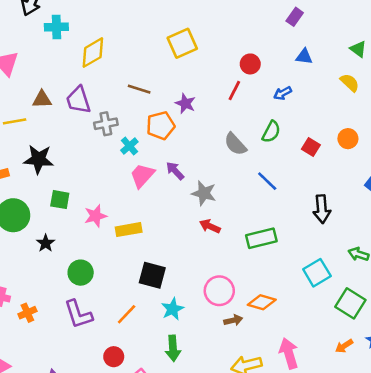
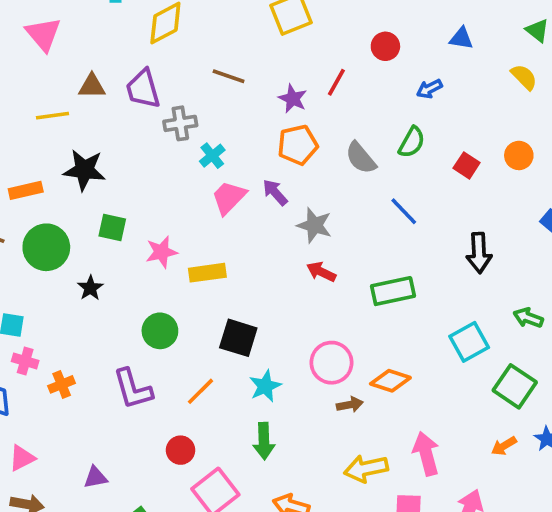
red line: (234, 90) -> (336, 82), moved
orange pentagon: (161, 126) -> (298, 145), moved
green circle: (81, 273) -> (160, 331), moved

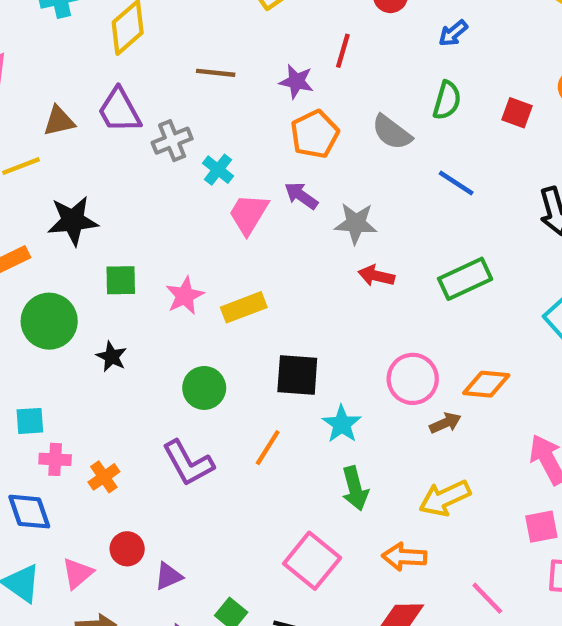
red circle: (181, 450) -> (127, 549), moved
yellow arrow: (366, 469) -> (445, 498), moved

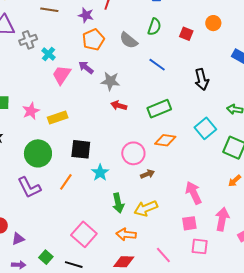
orange diamond: (486, 384) -> (165, 140), moved
green circle: (204, 388) -> (38, 153), size x1.4
green arrow: (355, 488) -> (118, 203), moved

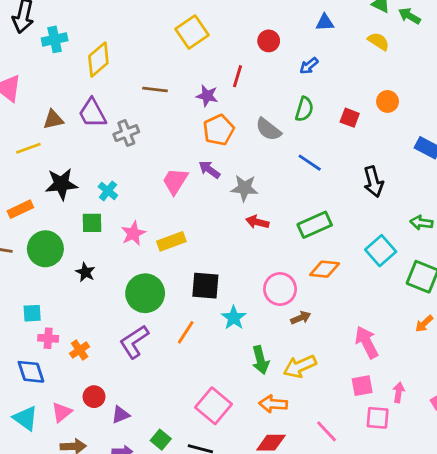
cyan cross: (49, 54) -> (108, 191), moved
purple L-shape: (29, 187) -> (134, 342), turned 85
pink arrow: (222, 219) -> (399, 392), moved, size x0.6

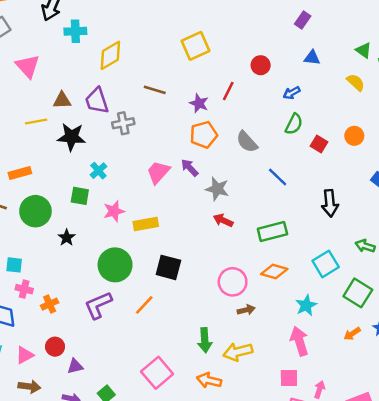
green semicircle: (304, 109) -> (294, 124), moved
black star: (61, 184) -> (71, 137), moved
cyan star: (234, 318) -> (306, 305), moved

